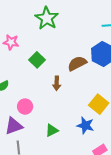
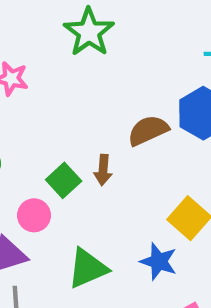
green square: (37, 60) -> (64, 180), moved
green triangle: (52, 130) -> (88, 268), size x1.5

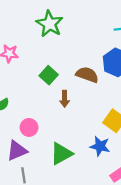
brown semicircle: (148, 130) -> (87, 75), turned 50
green square: (64, 180) -> (49, 75), moved

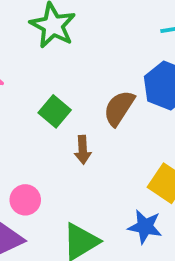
brown semicircle: (87, 75) -> (119, 108), turned -75

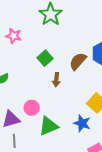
pink circle: (25, 200) -> (32, 108), moved

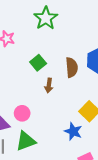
brown semicircle: (78, 61) -> (72, 67), turned 132
green triangle: (48, 126) -> (26, 141), moved

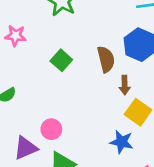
brown arrow: (49, 85) -> (125, 85), moved

